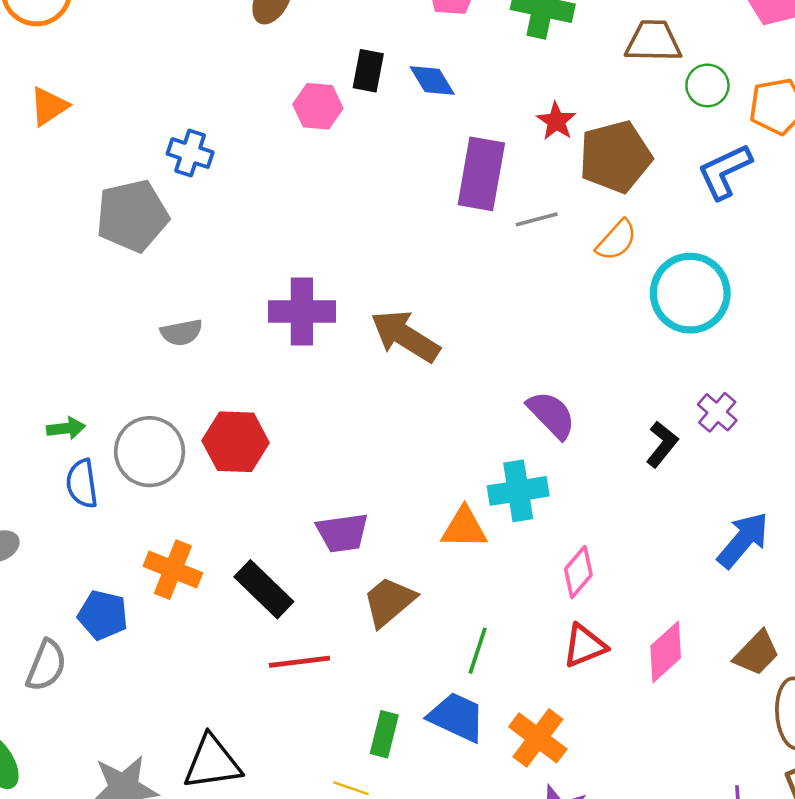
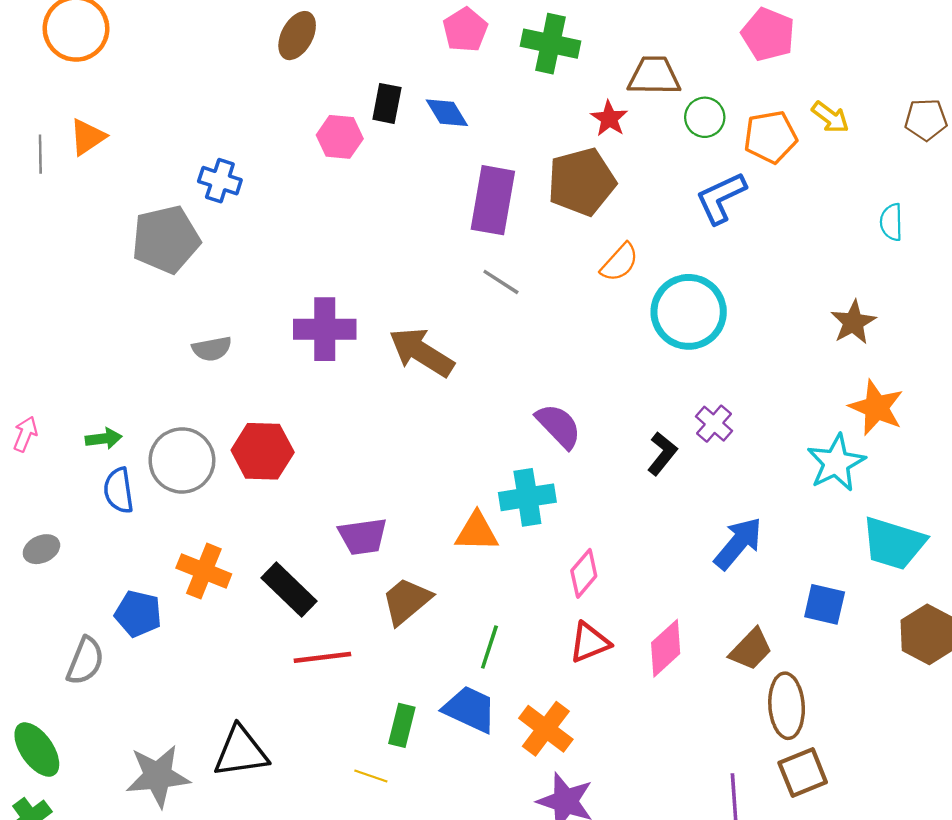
red star: (556, 121) -> (609, 118), moved
brown pentagon: (615, 157) -> (582, 182), moved
gray line: (537, 219) -> (501, 282), moved, turned 48

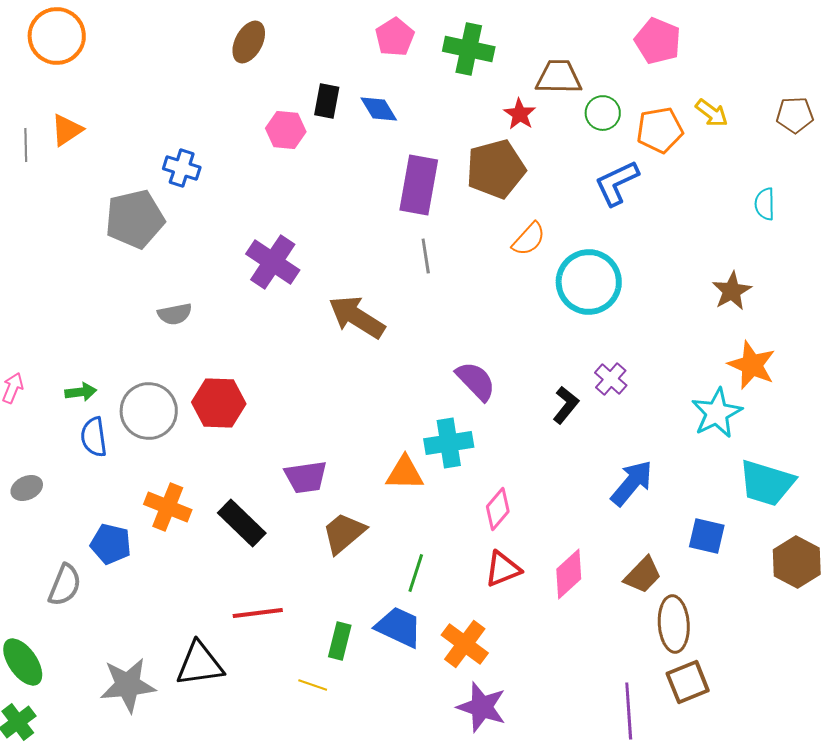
gray line: (501, 282) -> (426, 256), turned 48
purple cross: (325, 329) -> (273, 262), moved, turned 34
red line: (322, 657) -> (258, 613), moved

